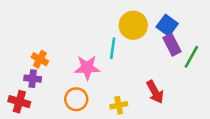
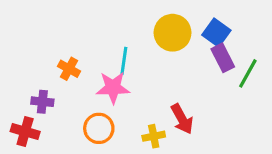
cyan line: (113, 48) -> (124, 61), moved
orange cross: (40, 59) -> (69, 69), moved
red arrow: (155, 92) -> (182, 119), moved

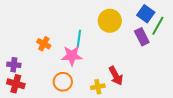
blue square: (216, 33) -> (146, 14), moved
green line: (248, 73) -> (158, 26), moved
purple cross: (42, 102) -> (14, 65), moved

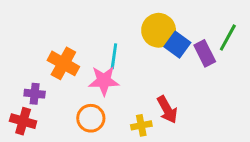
blue square: (146, 14) -> (177, 45), moved
orange cross: (44, 44) -> (63, 63), size x1.5
purple cross: (14, 65) -> (35, 94), moved

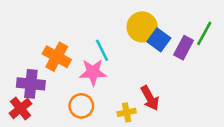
purple rectangle: (205, 53) -> (184, 48), turned 55
cyan line: (114, 56) -> (102, 50), turned -35
purple cross: (35, 94) -> (31, 84), size x1.5
red cross: (23, 121) -> (21, 108), turned 35

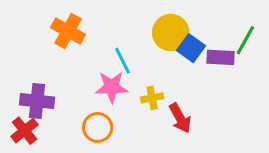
purple rectangle: (184, 48) -> (220, 57), turned 65
orange cross: (57, 57) -> (68, 31), moved
yellow cross: (127, 112) -> (152, 98), moved

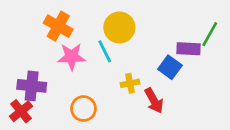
yellow circle: (171, 33) -> (119, 27), moved
blue square: (191, 48) -> (170, 67), moved
pink star: (112, 87) -> (72, 57), moved

